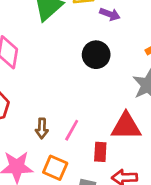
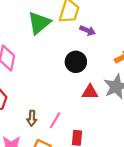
red triangle: (126, 126) -> (90, 92), moved, size x0.7

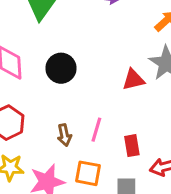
black circle: (76, 62) -> (61, 68), moved

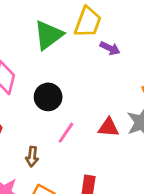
pink line: (96, 130) -> (66, 133), moved

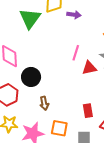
black circle: (48, 97) -> (31, 77), moved
pink line: (66, 133) -> (76, 53), moved

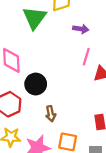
purple arrow: (74, 15) -> (81, 29), moved

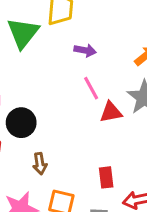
pink line: (86, 57) -> (91, 88), turned -48

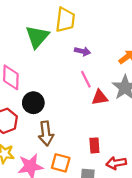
brown arrow: (40, 164) -> (46, 133), size x1.5

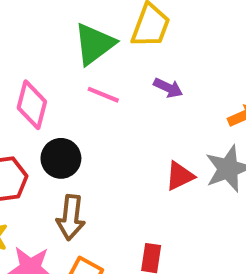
pink line: (86, 79) -> (103, 95), moved, turned -54
red triangle: (100, 97) -> (180, 176), turned -30

